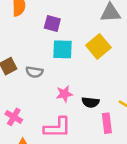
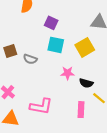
pink star: (64, 94) -> (68, 73), moved
black semicircle: (90, 102) -> (86, 83), moved

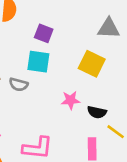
cyan square: (56, 45) -> (38, 62), moved
yellow square: (85, 47) -> (92, 64), turned -30

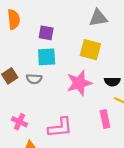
pink star: (71, 100) -> (79, 83), size x1.6
black semicircle: (97, 112) -> (112, 82), moved

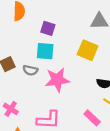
pink star: (79, 83) -> (57, 80), moved
pink rectangle: (105, 119) -> (92, 118), turned -42

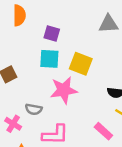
yellow square: (88, 50) -> (81, 64), moved
gray semicircle: (30, 70) -> (34, 109), moved

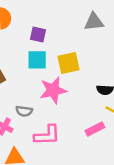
yellow square: (81, 64) -> (68, 63), turned -30
pink rectangle: (103, 131) -> (95, 129), turned -66

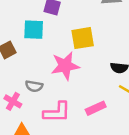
cyan square: (37, 60) -> (34, 30), moved
pink rectangle: (95, 129) -> (96, 108), moved

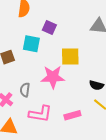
gray semicircle: (34, 86) -> (25, 90), turned 80

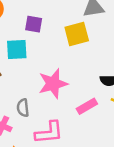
yellow square: (70, 57) -> (77, 34), moved
pink rectangle: (72, 115) -> (87, 106), moved

